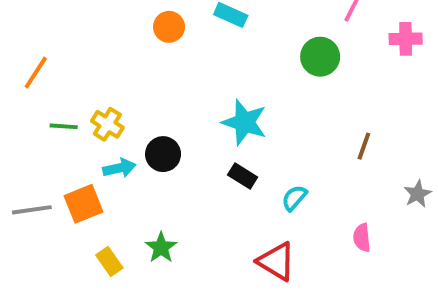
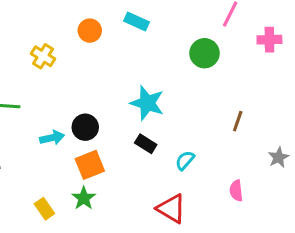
yellow cross: (107, 124) -> (43, 56), moved
orange square: (84, 204) -> (90, 165), moved

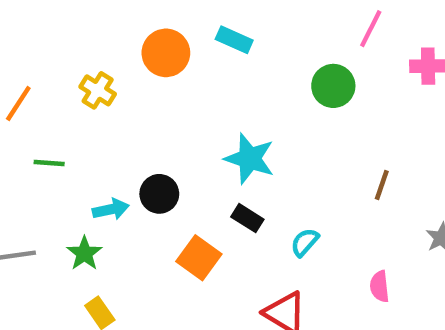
orange circle: (90, 31) -> (166, 53), size x1.4
orange square: (90, 165) -> (199, 258), moved, turned -32
green star: (84, 198) -> (84, 253), moved

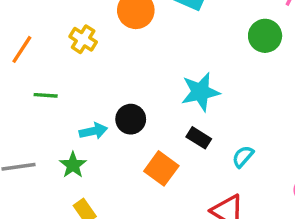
cyan star: (250, 159) -> (200, 92), turned -30

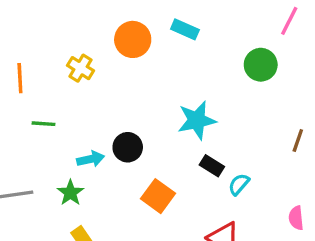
orange line: (22, 49) -> (20, 78), turned -36
black rectangle: (199, 138) -> (212, 166), moved

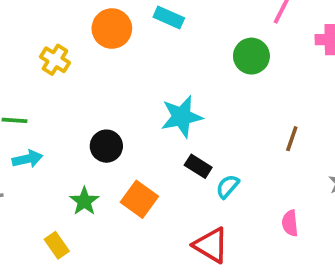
cyan arrow: (91, 159) -> (27, 159), moved
green star: (70, 193) -> (84, 201), moved

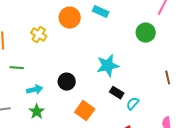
brown line: (292, 139) -> (168, 78), turned -32
cyan arrow: (27, 159) -> (35, 90), moved
green star: (84, 201) -> (37, 112), moved

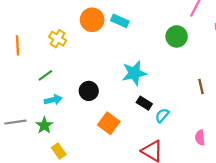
cyan rectangle: (101, 12) -> (120, 21), moved
green line: (17, 68) -> (45, 75), moved, turned -40
green star: (37, 112) -> (44, 125), moved

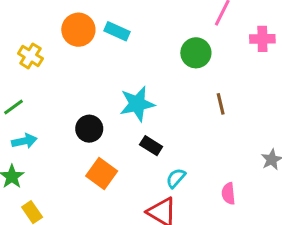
brown line: (201, 86) -> (221, 104), moved
black circle: (89, 91) -> (89, 129), moved
cyan semicircle: (162, 115) -> (176, 178), moved

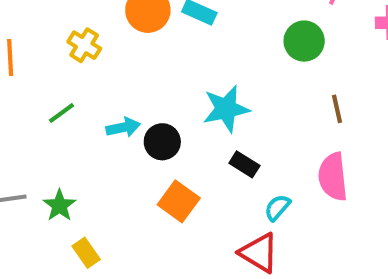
cyan arrow: (24, 141) -> (123, 127), moved
pink semicircle: (228, 194) -> (333, 177), moved, size x1.6

